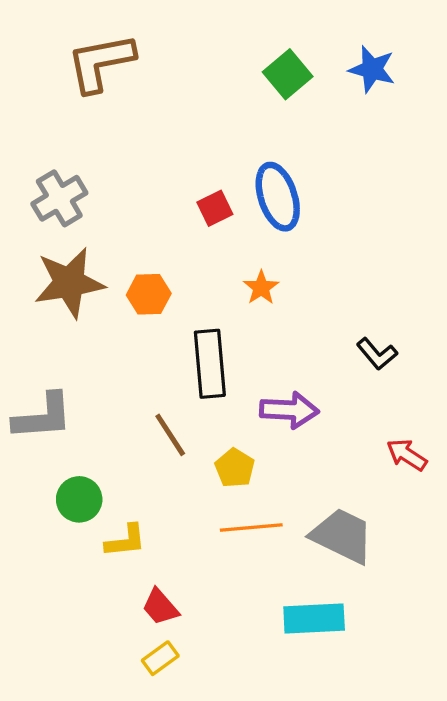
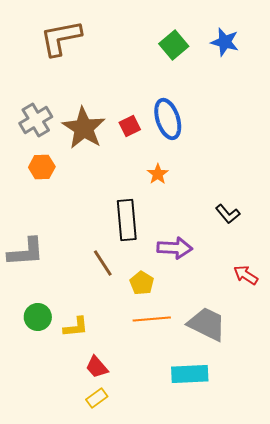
brown star: (69, 283) -> (84, 128), moved, turned -30
orange hexagon: (149, 294) -> (42, 167), moved
green circle: (79, 499) -> (38, 317), moved

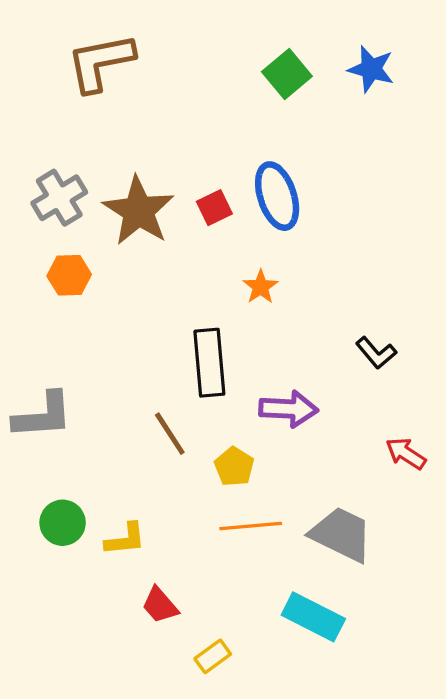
cyan rectangle: (190, 374) -> (313, 617), turned 30
yellow rectangle: (97, 398) -> (213, 656), moved

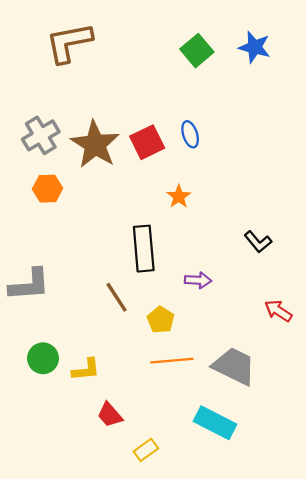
blue ellipse: (277, 196) -> (190, 134), size x0.6
red square: (214, 208) -> (147, 142), size x1.4
purple arrow: (289, 409) -> (198, 280), size x0.7

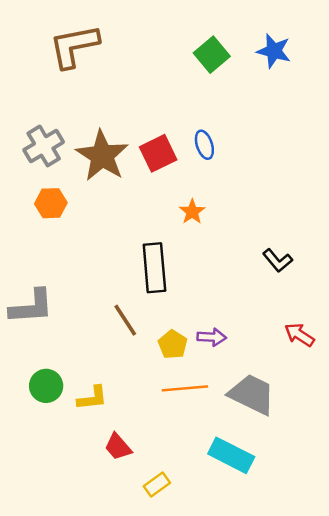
purple arrow: (198, 280) -> (212, 337), moved

